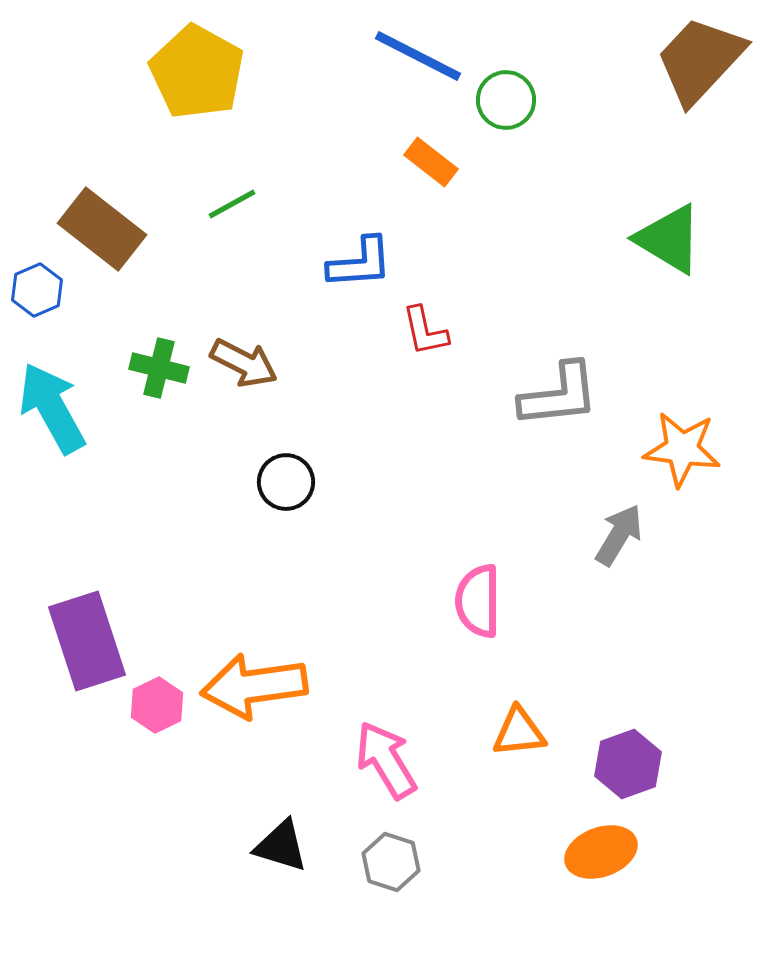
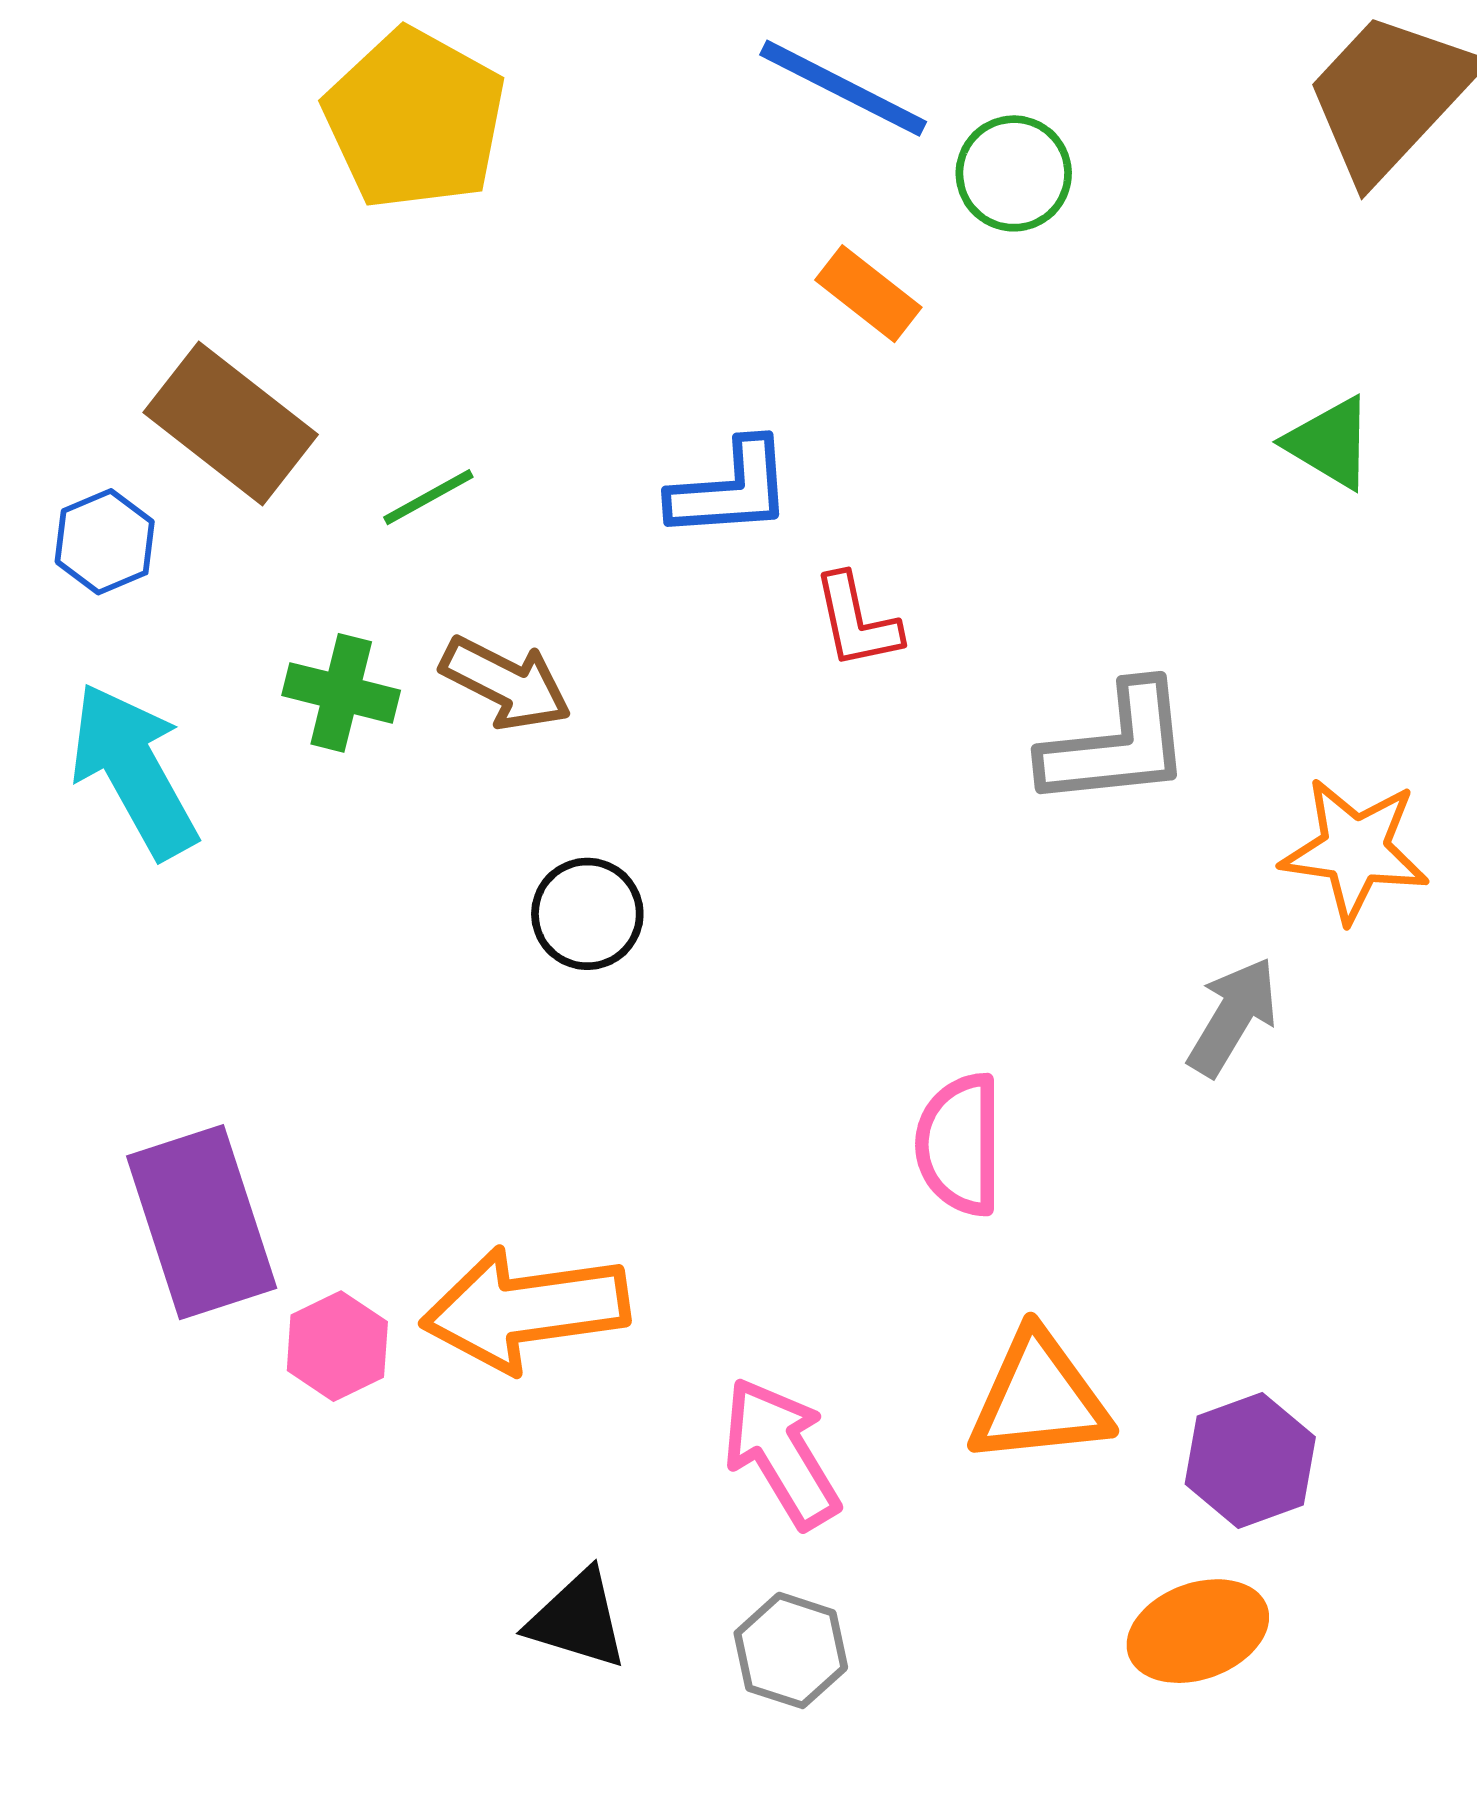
green line: (232, 204) -> (428, 497), moved
green triangle: (669, 239) -> (1330, 443), size x0.7
orange triangle: (519, 732) -> (1039, 1398), size x1.4

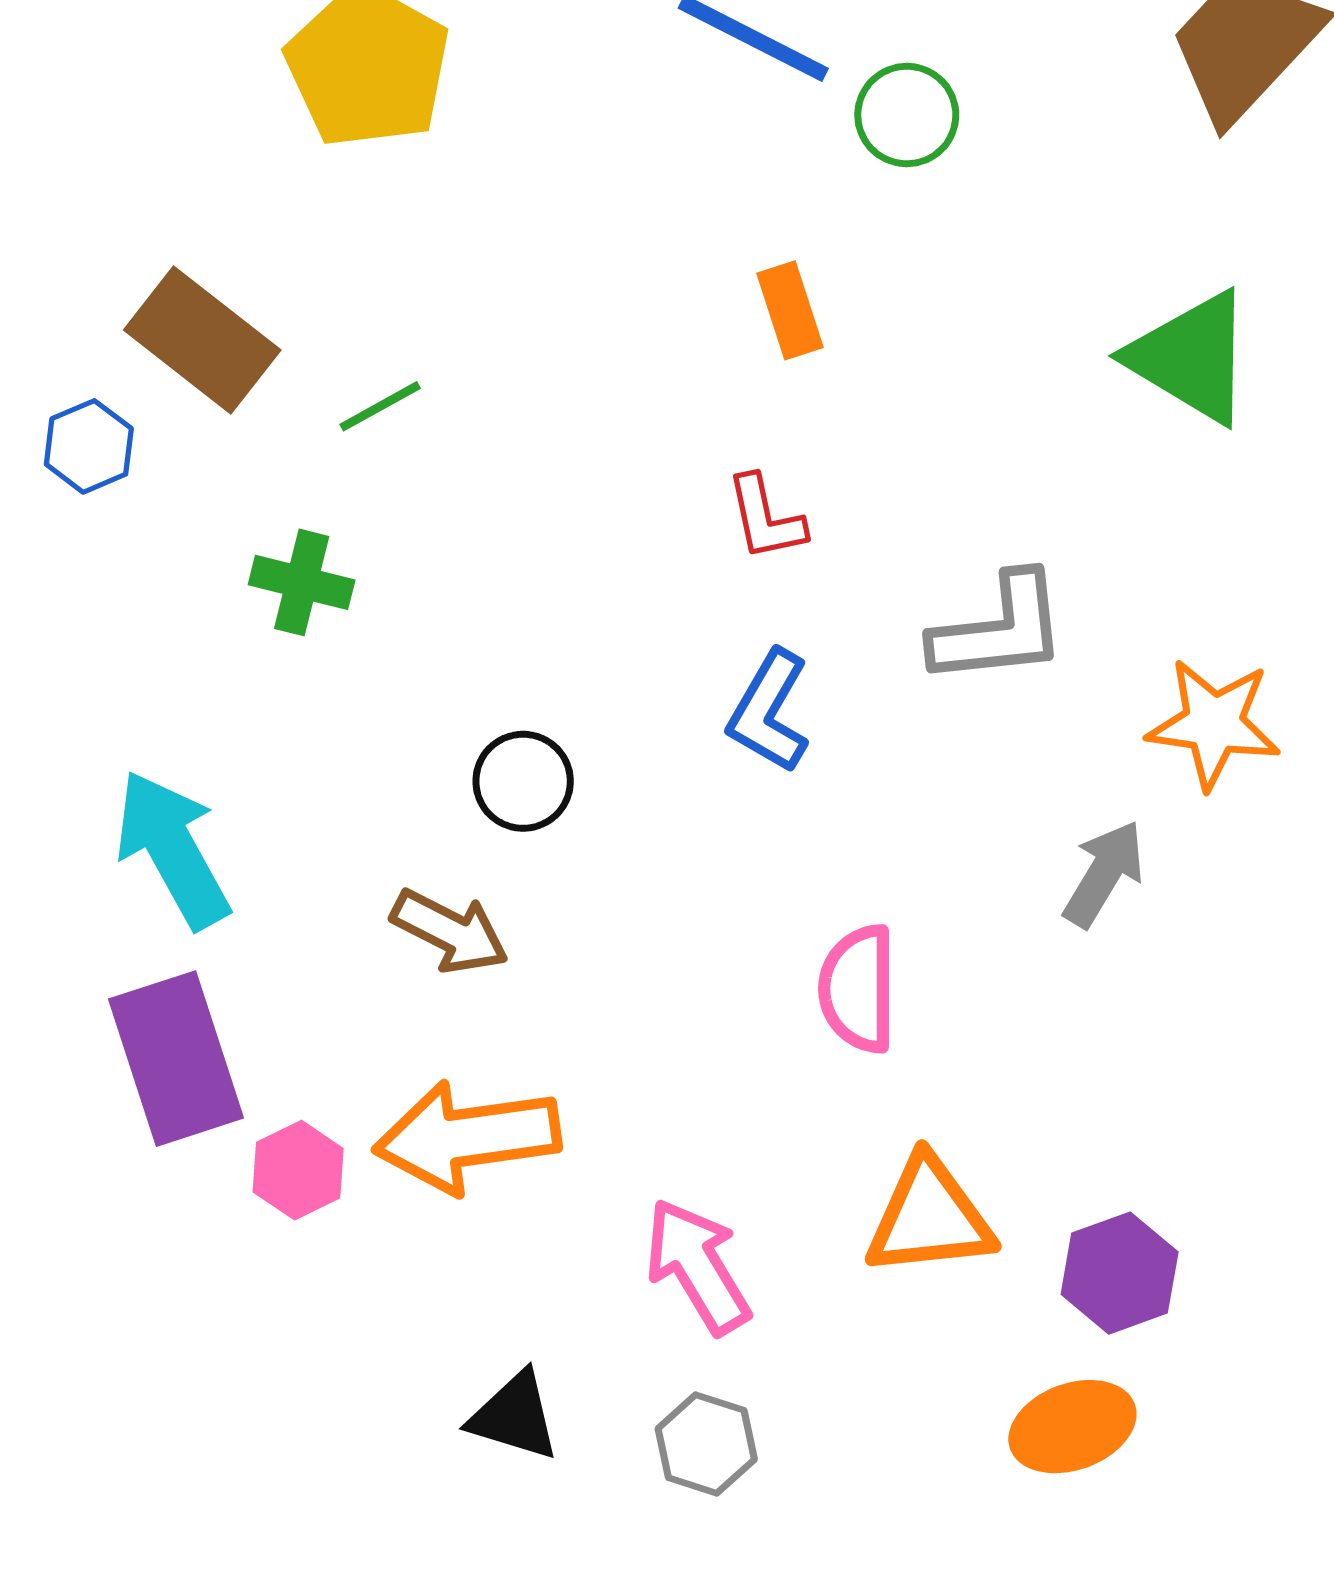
orange rectangle: (868, 294) -> (790, 310), moved, turned 34
green triangle: (1330, 443) -> (1191, 357), size x1.6
blue L-shape: (731, 489) -> (769, 712), moved, turned 124
brown arrow: (506, 683) -> (450, 931), moved
cyan arrow: (134, 770) -> (173, 849), moved

